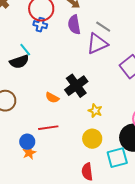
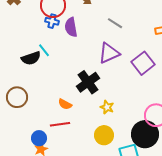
purple semicircle: (74, 25) -> (71, 27), moved
purple triangle: (97, 44) -> (109, 53), moved
cyan line: (25, 50) -> (44, 50), moved
orange semicircle: (52, 98) -> (65, 104), moved

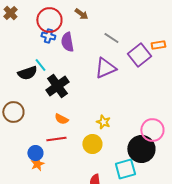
purple square: (143, 63) -> (139, 55), moved
black cross: (88, 82) -> (57, 86), moved
yellow circle: (104, 135) -> (92, 144), moved

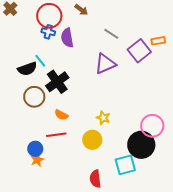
brown circle: (13, 112) -> (34, 97), moved

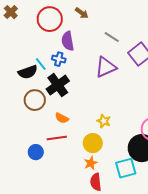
blue cross: (48, 32) -> (59, 59), moved
orange star: (37, 160) -> (91, 163), moved

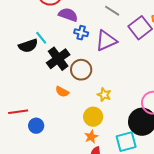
purple semicircle: (68, 41) -> (68, 15), turned 120
blue cross: (59, 59) -> (81, 33), moved
brown circle: (35, 100) -> (81, 70), moved
red line: (57, 138) -> (18, 112), moved

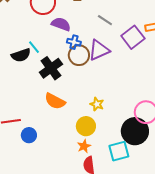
brown circle: (81, 70) -> (79, 55), moved
orange semicircle: (62, 92) -> (55, 101), size x1.5

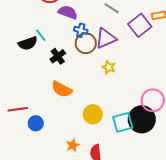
black cross: (51, 68) -> (58, 56), size x0.7
yellow star: (97, 104) -> (109, 67), moved
orange star: (84, 146) -> (73, 145), moved
cyan square: (119, 151) -> (123, 122), moved

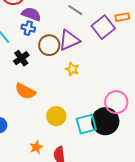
blue cross: (81, 30) -> (28, 28), moved

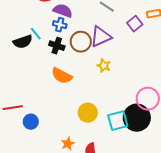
purple square: (103, 27) -> (135, 24), size x0.7
black cross: (21, 58) -> (57, 46), moved, turned -35
orange semicircle: (25, 91) -> (62, 76), moved

